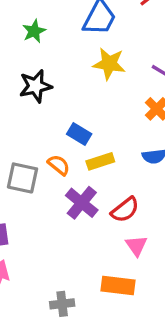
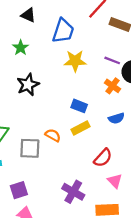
blue rectangle: (79, 134) -> (79, 106), moved
purple cross: (82, 203) -> (73, 192), moved

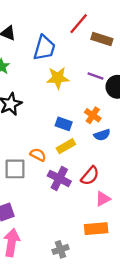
orange cross: (112, 86) -> (93, 115), moved
pink triangle: (115, 181) -> (103, 199), turned 49
purple cross: (73, 192) -> (59, 178), moved

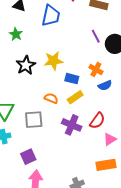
purple line: (96, 76) -> (96, 36), turned 48
yellow star: (58, 78) -> (53, 61), moved
orange semicircle: (38, 155) -> (51, 98), moved

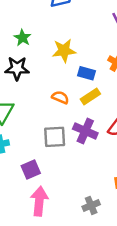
green star: (16, 34) -> (22, 38), moved
black star: (26, 65) -> (17, 68), moved, turned 30
gray square: (34, 120) -> (55, 137), moved

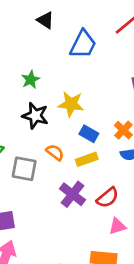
black star: (17, 68) -> (35, 116), moved
gray square: (55, 137) -> (24, 169), moved

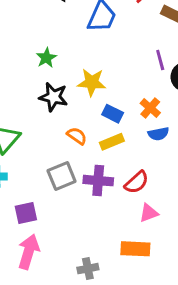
gray square: (24, 169) -> (62, 176), moved, turned -30
purple cross: (73, 194) -> (98, 181), turned -30

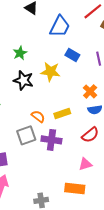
blue rectangle: (113, 114) -> (72, 55), moved
orange semicircle: (77, 136) -> (38, 116), moved
red semicircle: (137, 182) -> (90, 135), moved

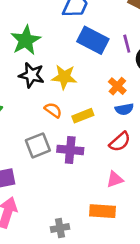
green star: (20, 53) -> (26, 40), size x1.6
blue rectangle: (72, 55) -> (93, 40), size x1.6
yellow star: (50, 72) -> (64, 77), moved
orange semicircle: (38, 116) -> (53, 110), moved

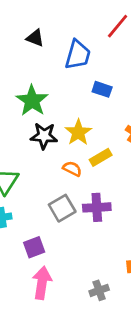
blue rectangle: (93, 40) -> (102, 89), size x0.6
yellow star: (64, 77) -> (78, 132), turned -30
yellow rectangle: (83, 116) -> (101, 157), moved

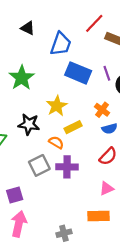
blue rectangle: (102, 89) -> (78, 73), size x1.6
black star: (44, 136) -> (29, 124), moved
orange semicircle: (72, 169) -> (56, 142), moved

